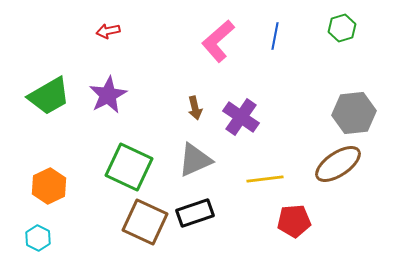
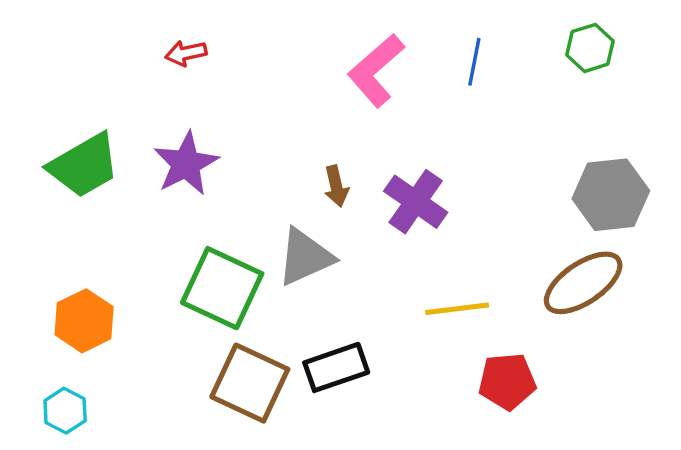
gray triangle: (195, 160) -> (305, 257), moved

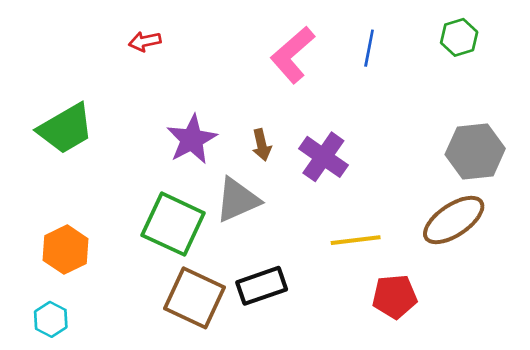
purple star: (186, 164) -> (192, 139), moved

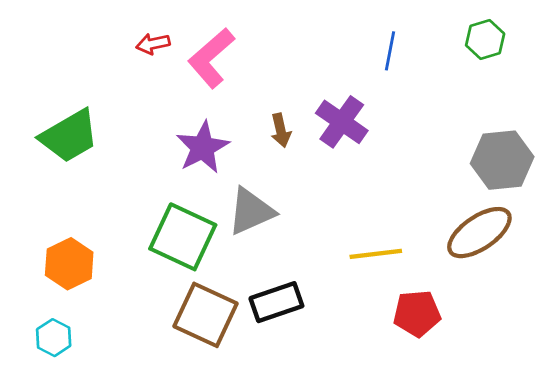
pink L-shape: (293, 55) -> (211, 58), moved
brown arrow: (262, 145) -> (281, 130), moved
purple cross: (323, 157) -> (342, 122), moved

